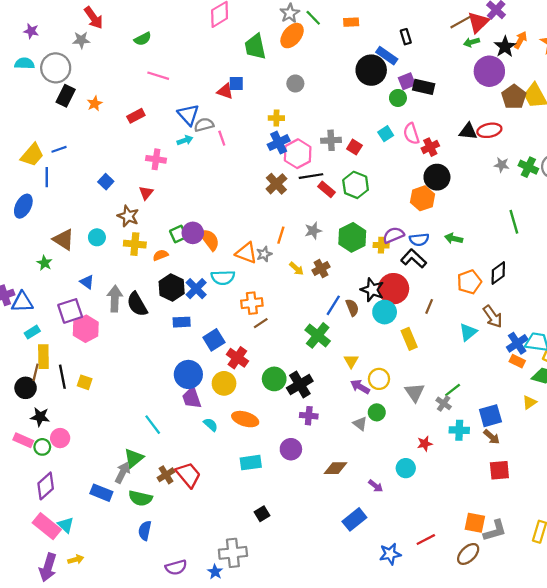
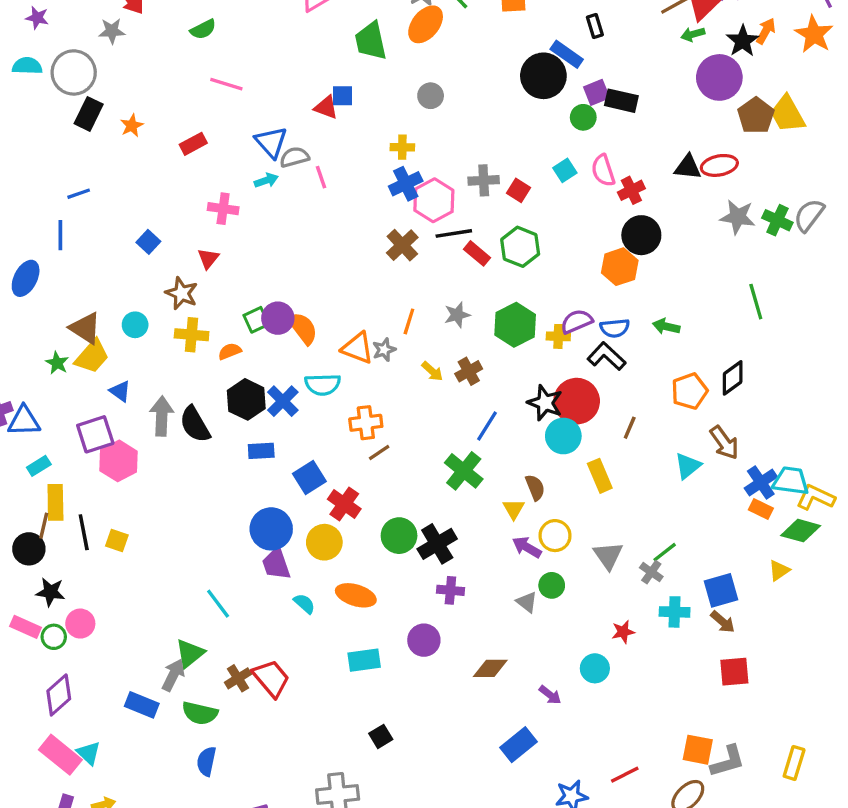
yellow trapezoid: (32, 155) -> (92, 356), moved
gray star: (502, 165) -> (738, 217), size x1.5
brown semicircle: (352, 308) -> (535, 487), moved

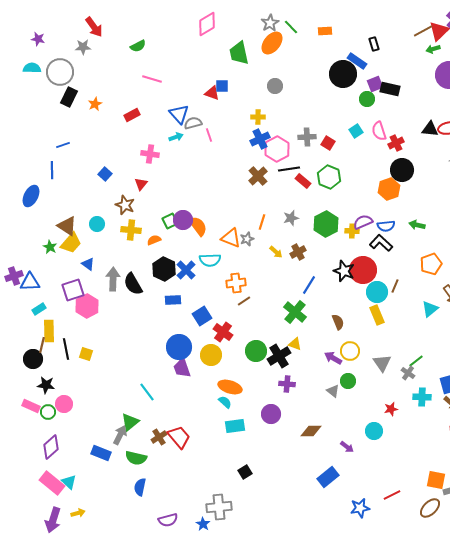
cyan circle: (563, 436) -> (377, 292), moved
yellow triangle: (514, 509) -> (295, 344), moved, turned -40
cyan semicircle: (304, 604) -> (225, 402), moved

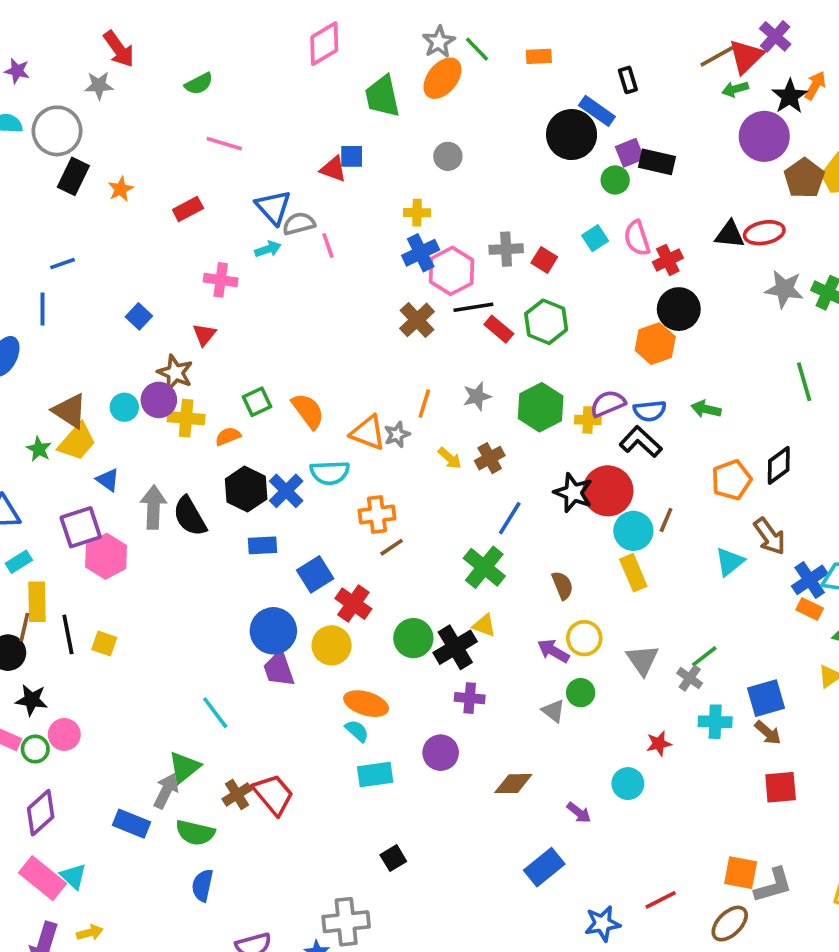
purple circle: (183, 220) -> (159, 400), moved

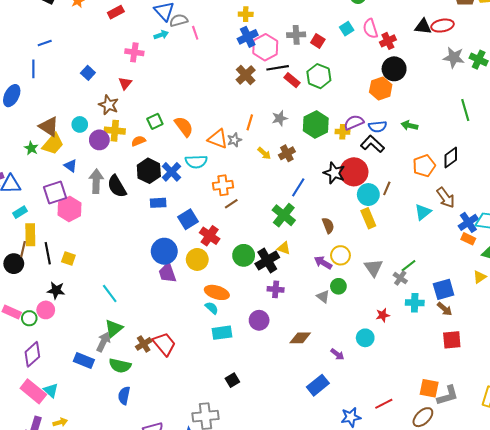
purple circle: (159, 400) -> (99, 140), moved
black star: (32, 700) -> (56, 290), moved
cyan line: (215, 713) -> (110, 293), moved

